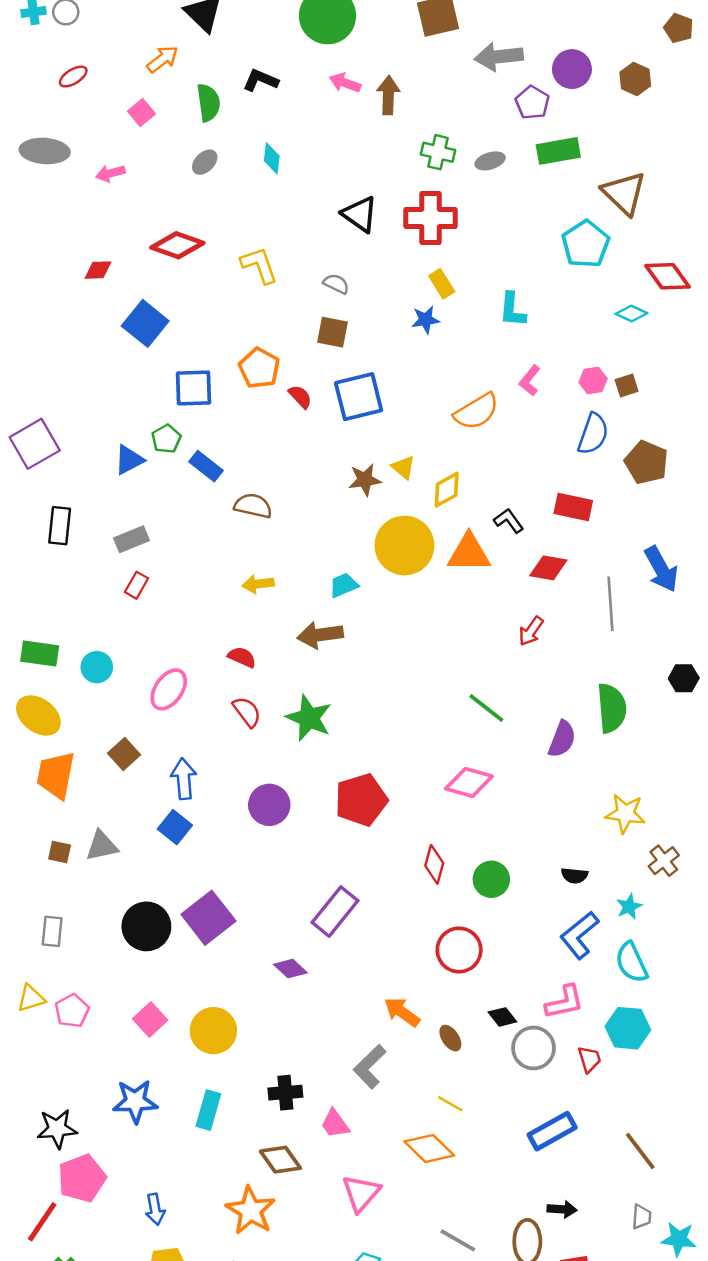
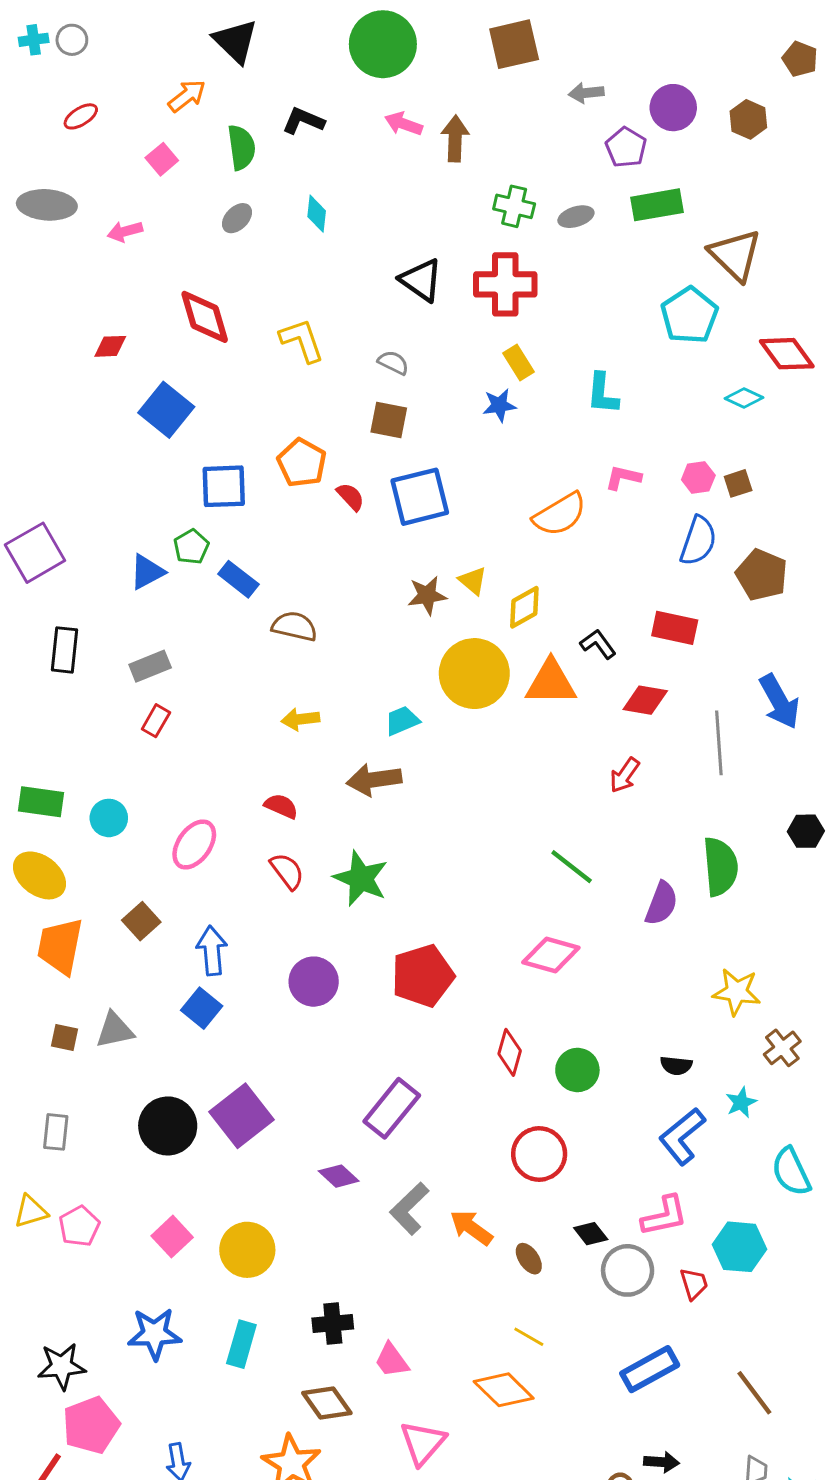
gray arrow: (499, 57) -> (586, 93), size x0.6
red diamond: (177, 245) -> (205, 317), turned 54
pink L-shape: (530, 380) -> (623, 478), turned 64
cyan semicircle: (632, 962) -> (791, 1172), moved
gray L-shape: (370, 1067) -> (409, 1209), moved

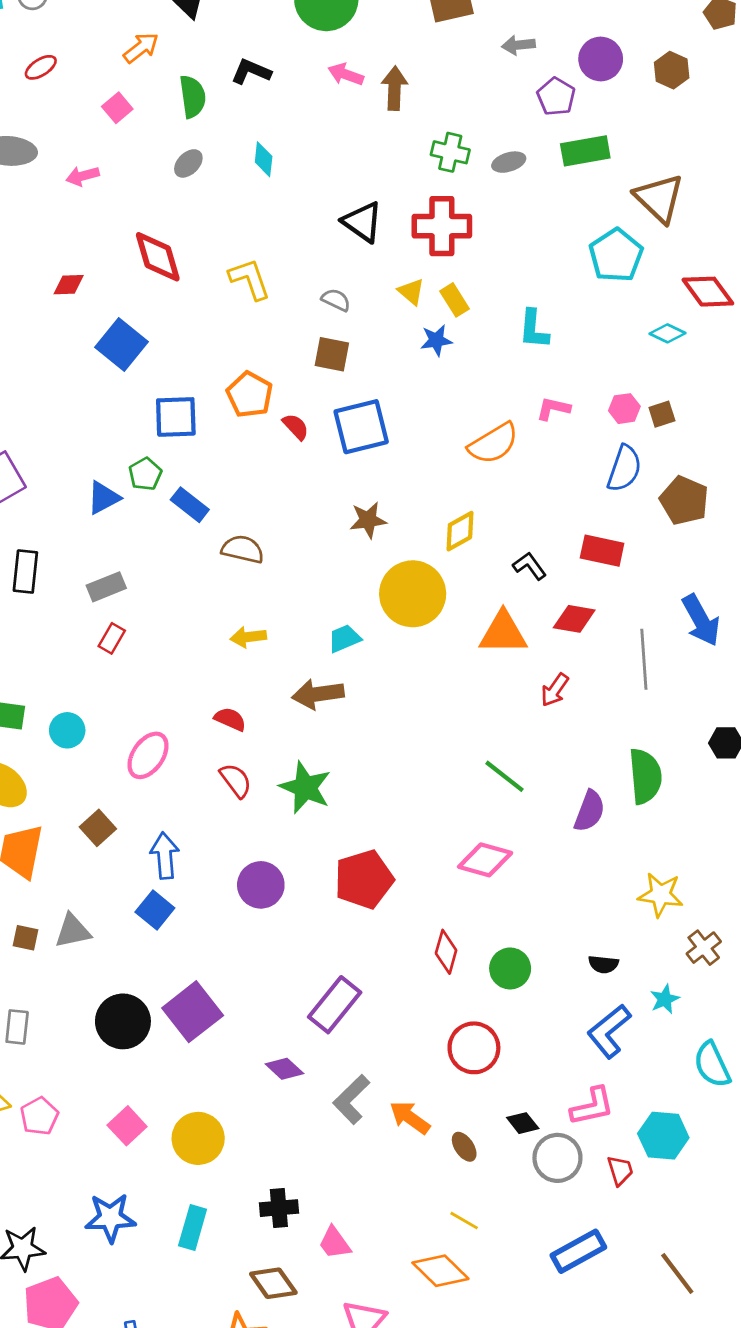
yellow triangle: (473, 581) -> (411, 292), moved
orange triangle: (551, 682) -> (503, 633), moved

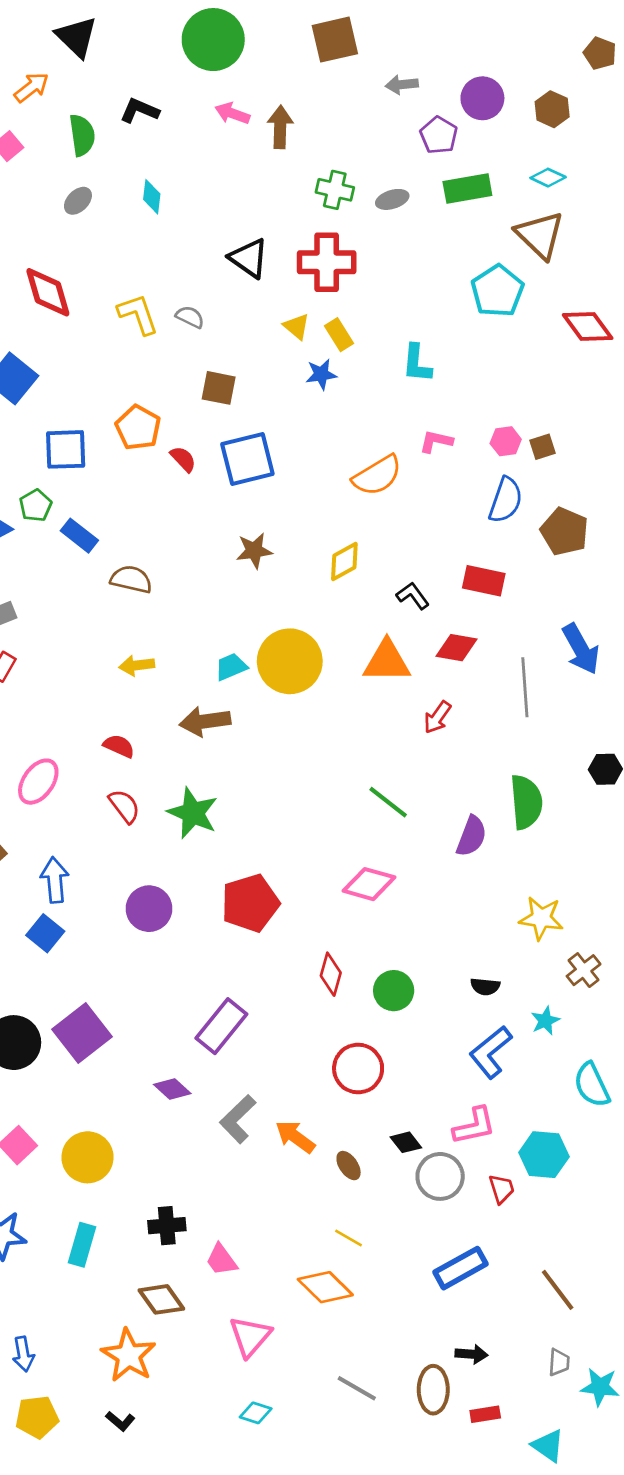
gray semicircle: (336, 300) -> (190, 317), moved
cyan diamond: (668, 333) -> (548, 178), moved
yellow circle: (413, 594) -> (290, 661), moved

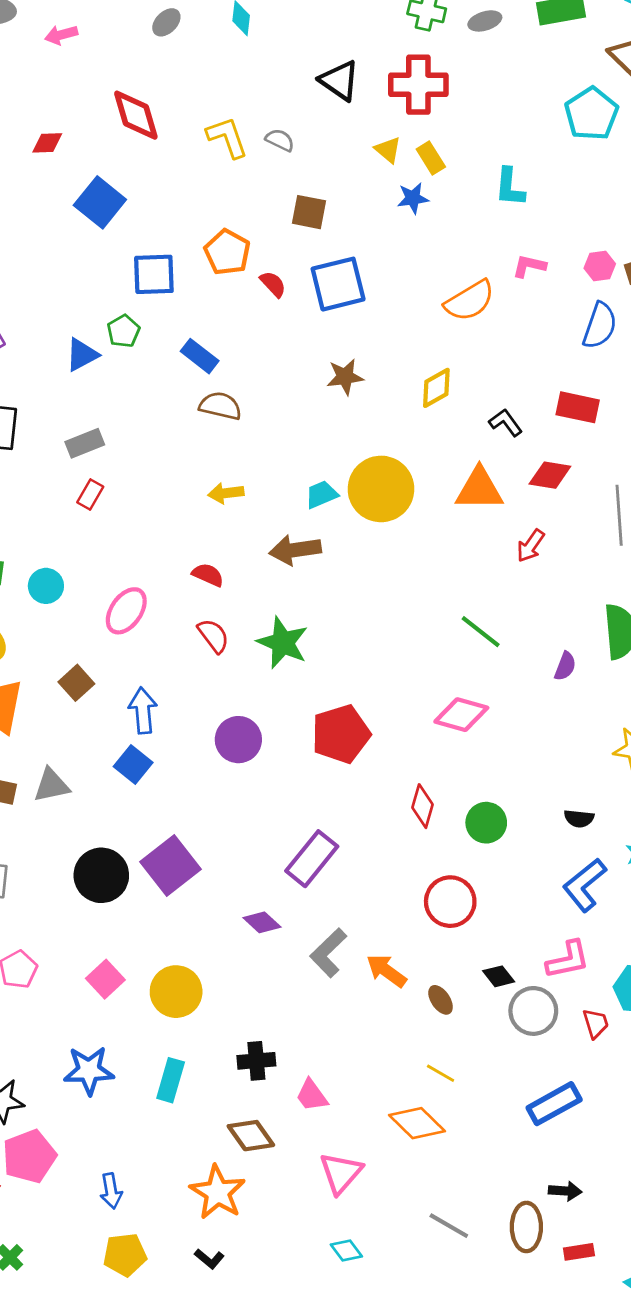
blue rectangle: (79, 536) -> (200, 356), moved
purple semicircle: (471, 836) -> (565, 666), size x0.7
cyan diamond: (256, 1413) -> (346, 1251), turned 36

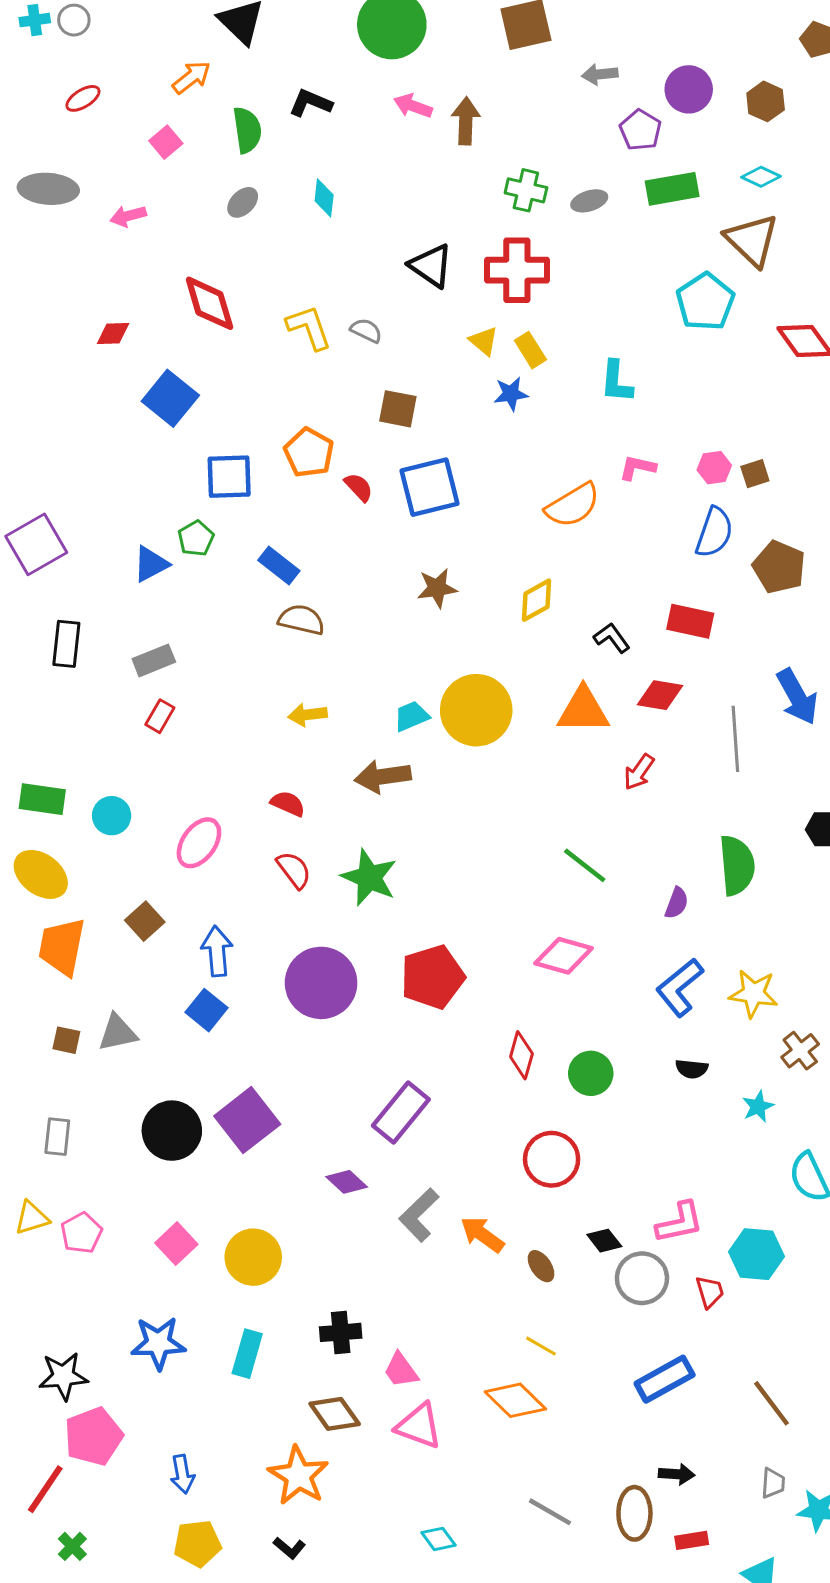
purple circle: (238, 740) -> (321, 983), size x1.4
blue L-shape: (585, 885) -> (680, 987), moved
pink triangle: (341, 1173) -> (419, 1426), moved, turned -51

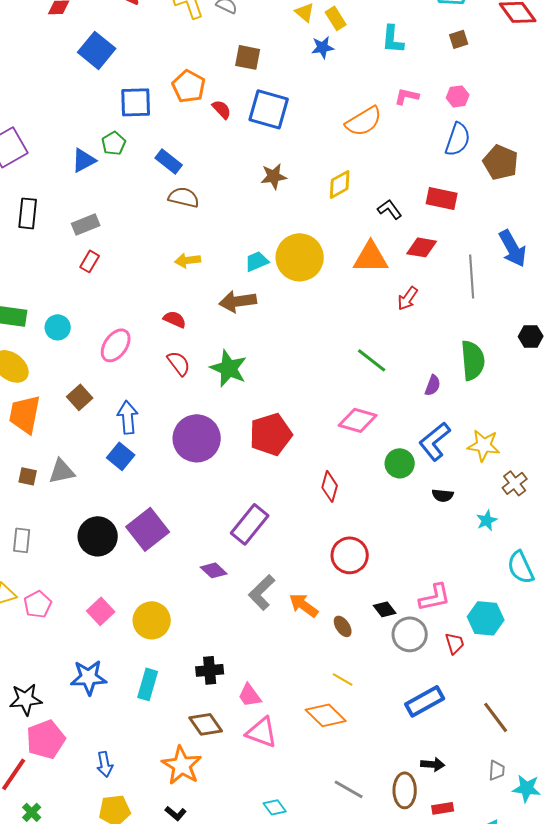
brown square: (755, 474) -> (459, 39), moved
blue square: (430, 487) -> (269, 109), turned 30
green circle: (591, 1073) -> (400, 463), moved

